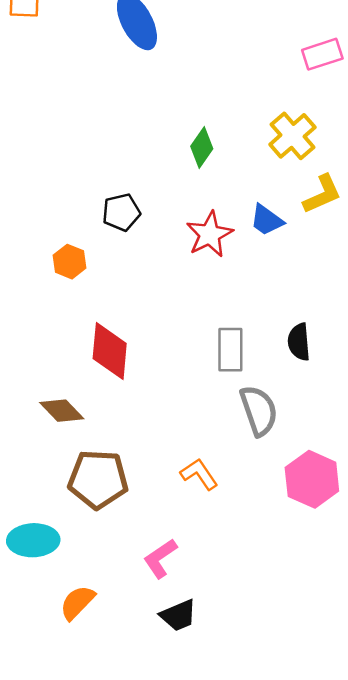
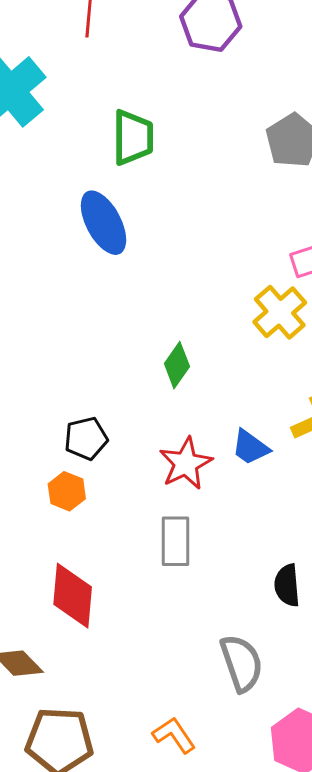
yellow cross: (292, 136) -> (280, 312), moved
orange hexagon: (70, 262) -> (67, 491), moved
gray rectangle: (230, 350) -> (175, 541), moved

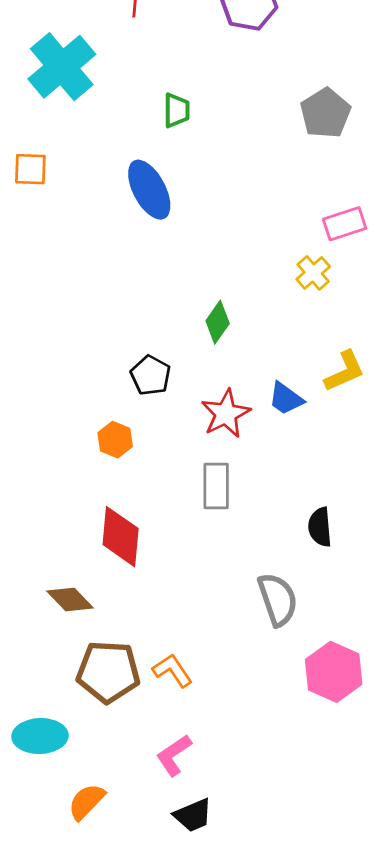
green trapezoid: (133, 137) -> (177, 110), size x0.7
yellow cross: (280, 312) -> (313, 273), size x0.7
black pentagon: (86, 438) -> (151, 375), moved, turned -30
orange L-shape: (174, 735) -> (172, 670), moved

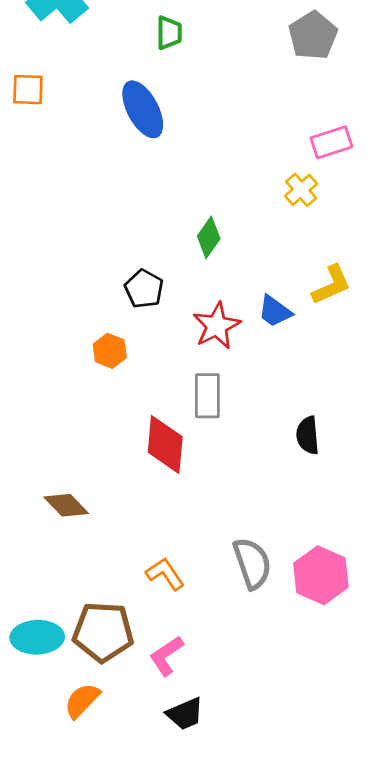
red diamond: (121, 537) -> (165, 445), moved
gray semicircle: (278, 599) -> (252, 563), moved
brown pentagon: (108, 672) -> (103, 632), moved

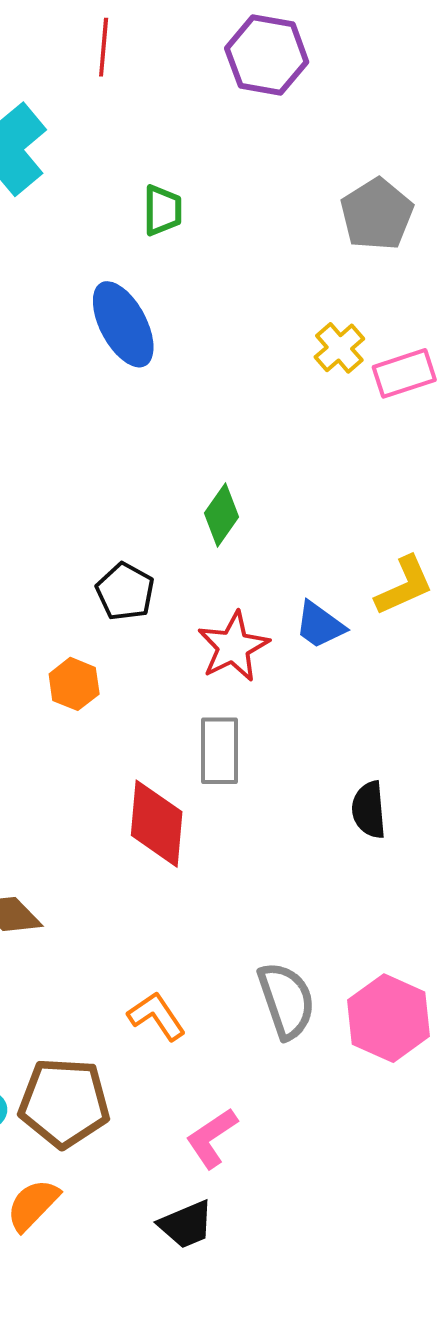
yellow cross: (301, 190) -> (339, 348), moved
pink L-shape: (166, 656) -> (212, 1138), moved

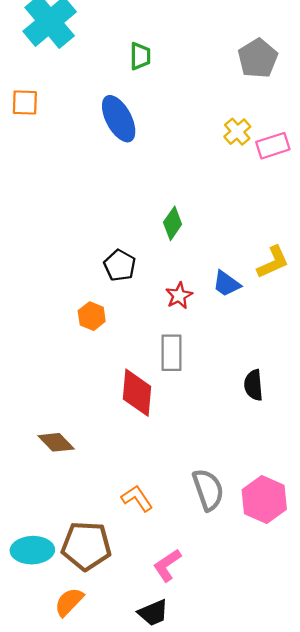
red star: (233, 647) -> (179, 296), size x0.7

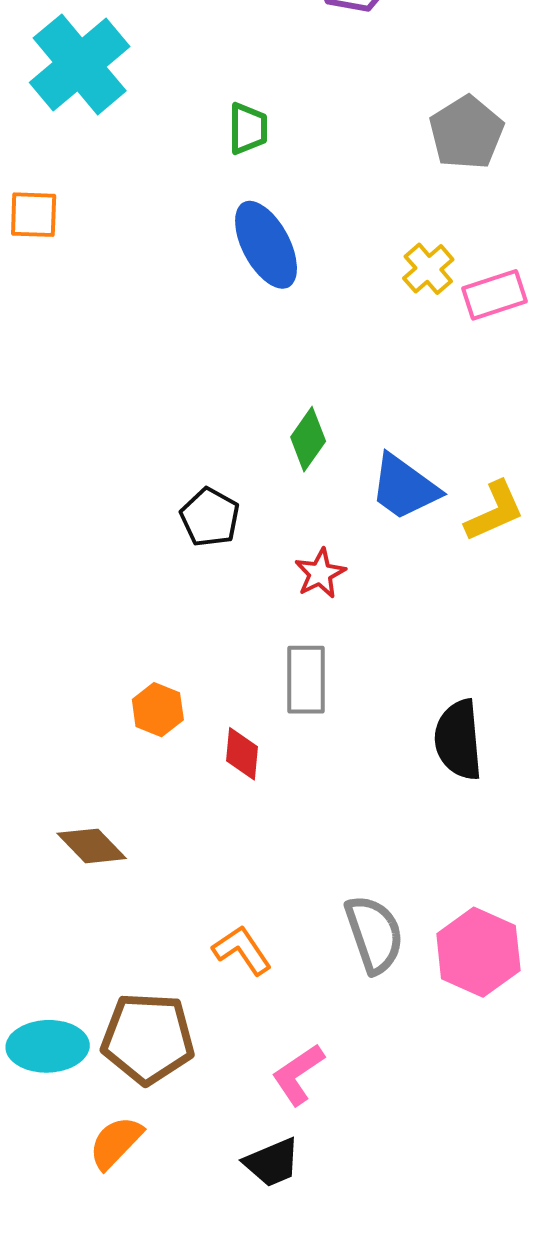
blue ellipse: (119, 119) -> (266, 245), moved
blue trapezoid: (227, 284) -> (404, 487), moved, size x1.4
orange hexagon: (92, 316) -> (158, 710), moved
black semicircle: (253, 385) -> (458, 740), size x1.4
red diamond: (137, 393) -> (242, 754), size x0.6

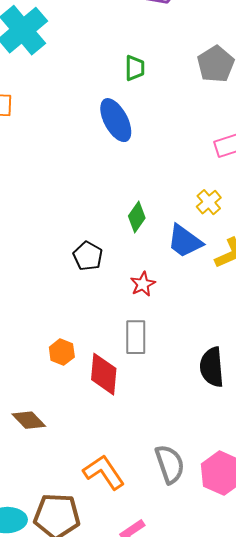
green trapezoid: (248, 129) -> (135, 68), moved
yellow cross: (428, 269) -> (209, 202), moved
red diamond: (242, 754) -> (104, 374), size x1.6
orange L-shape: (242, 950) -> (104, 472), size x1.4

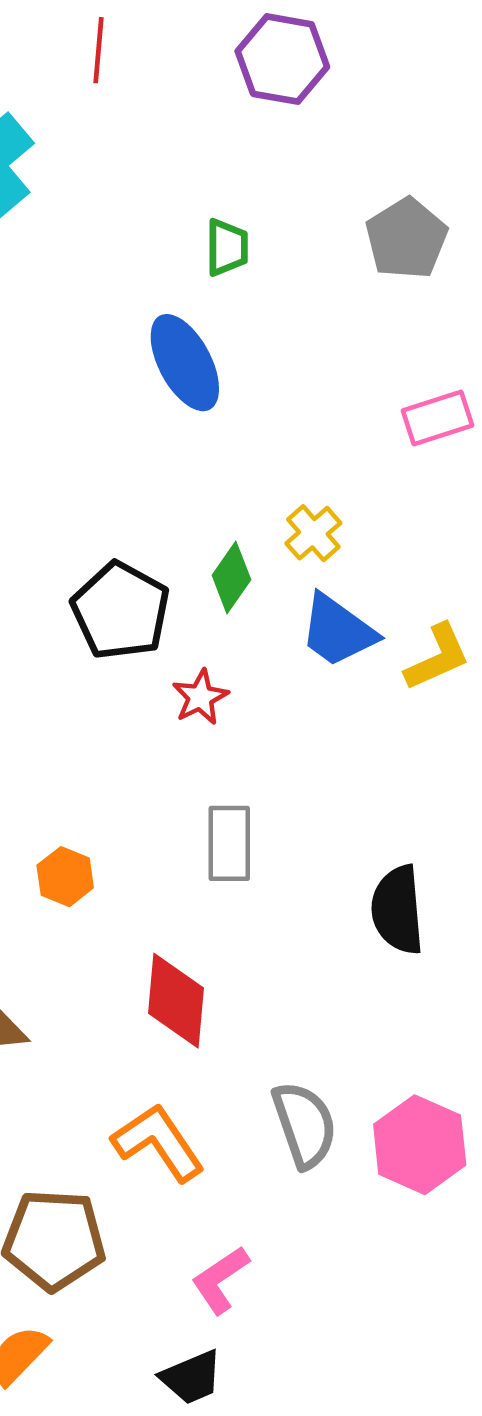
yellow cross: (209, 202) -> (313, 533), moved
black pentagon: (88, 256) -> (121, 611), moved, size x1.5
red star: (143, 284) -> (200, 697), moved
red diamond: (104, 374) -> (176, 1001), moved

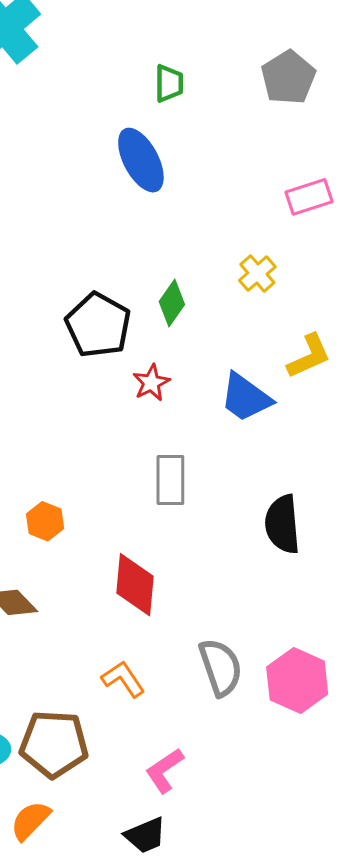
yellow cross: (313, 533) -> (257, 274), moved
blue trapezoid: (338, 631) -> (246, 397), moved
orange hexagon: (65, 877) -> (45, 521), moved
orange L-shape: (158, 1142) -> (123, 679), size x0.7

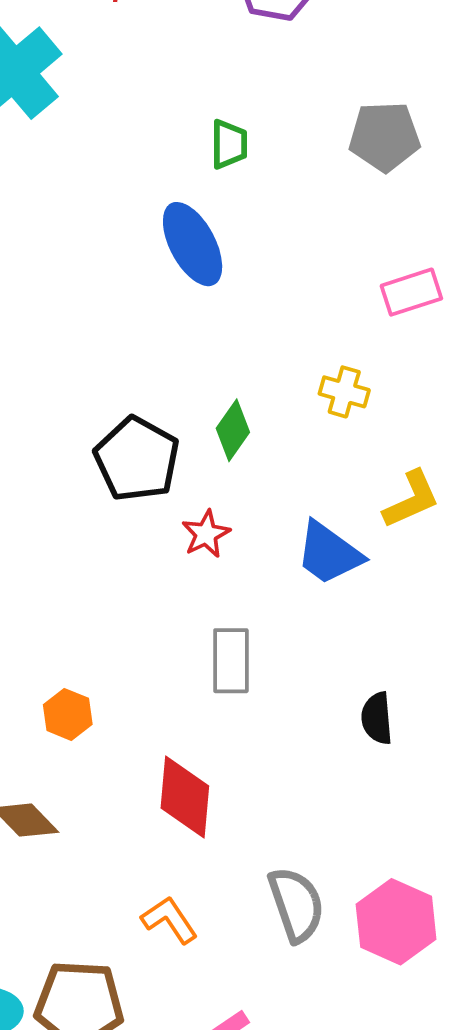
gray pentagon: (288, 77) -> (385, 137), turned 30
yellow cross: (257, 274) -> (344, 392), turned -33
black semicircle: (282, 524) -> (377, 718), size x0.7

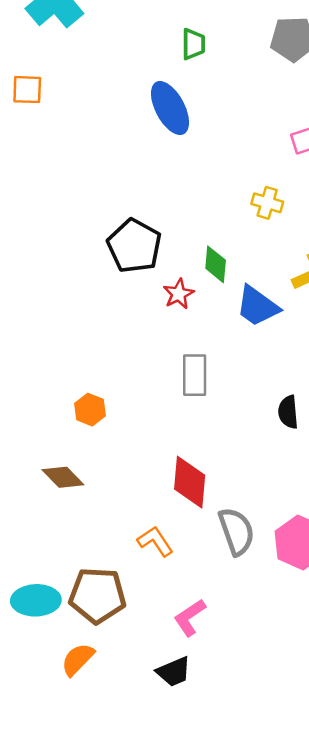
green diamond: (233, 430) -> (216, 264), moved, turned -30
red diamond: (185, 797) -> (190, 482), moved

